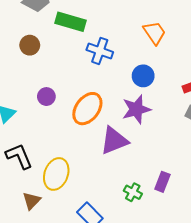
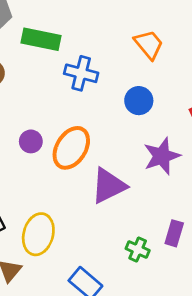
purple circle: (46, 97) -> (31, 141), moved
purple star: (136, 109) -> (162, 156), moved

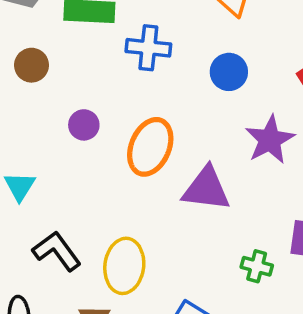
purple circle: (31, 141) -> (84, 125), moved
purple triangle: (109, 186) -> (206, 189), turned 42

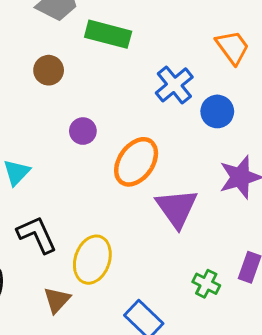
blue cross: (148, 48) -> (174, 85), moved, turned 33
purple triangle: (206, 189) -> (177, 208), turned 36

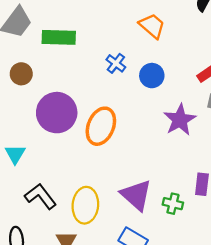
blue cross: (174, 85) -> (116, 63), size x0.7
purple circle: (83, 131) -> (57, 113), size x2.0
purple triangle: (177, 208) -> (136, 195), moved

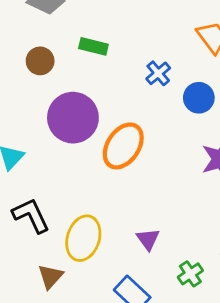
green rectangle: (59, 37) -> (93, 46), moved, size x0.7
purple triangle: (136, 195) -> (148, 239), size x0.6
green cross: (173, 204) -> (190, 274), moved, turned 30

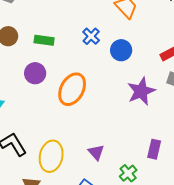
green rectangle: (93, 46) -> (44, 40), moved
purple circle: (73, 118) -> (35, 73), size x0.6

